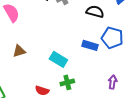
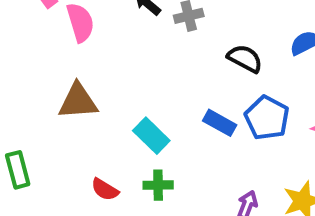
brown triangle: (19, 51) -> (78, 101), size x1.5

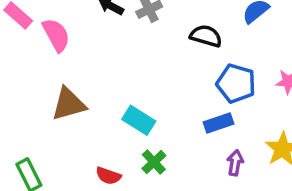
blue rectangle: (220, 123) -> (218, 123), moved, turned -36
green cross: (158, 185) -> (154, 162), turned -30

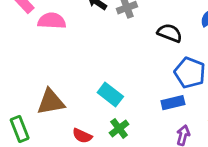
pink semicircle: (56, 35) -> (52, 21), turned -64
brown triangle: (69, 104) -> (51, 102), moved

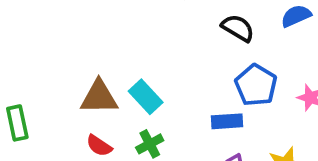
brown triangle: (51, 102) -> (99, 97), moved

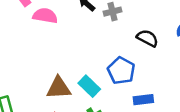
blue pentagon: (256, 85) -> (121, 71), moved

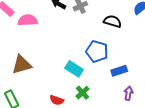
brown triangle: (59, 88) -> (22, 65), moved

